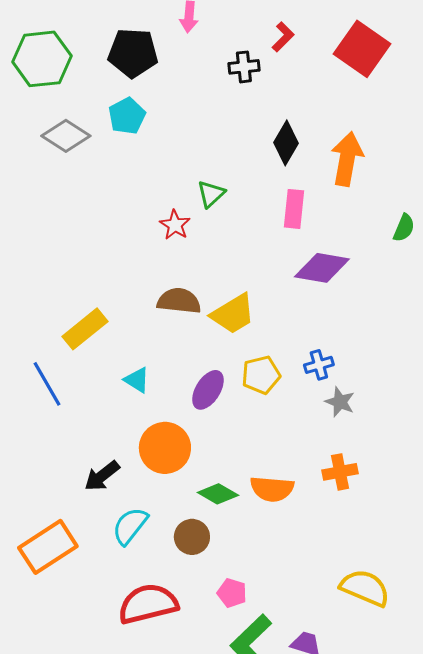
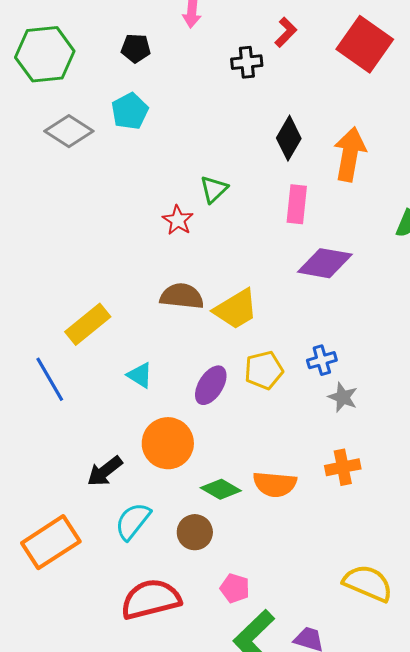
black pentagon: (133, 53) -> (136, 48), size x0.6

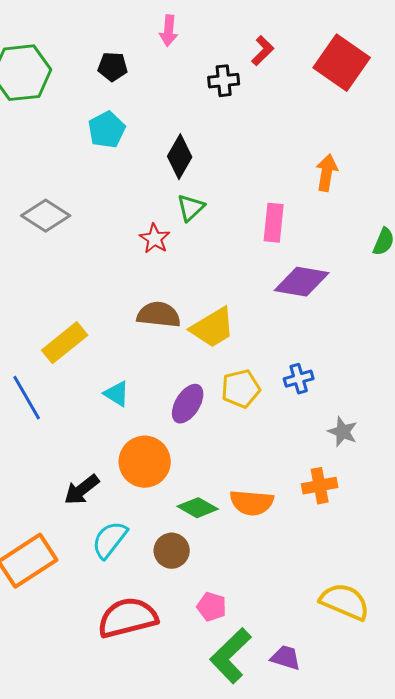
gray diamond: (69, 131) -> (46, 216), moved
black diamond: (289, 138) -> (180, 157), moved
orange arrow: (350, 154) -> (327, 173), size x0.7
gray star: (343, 397) -> (343, 432), moved

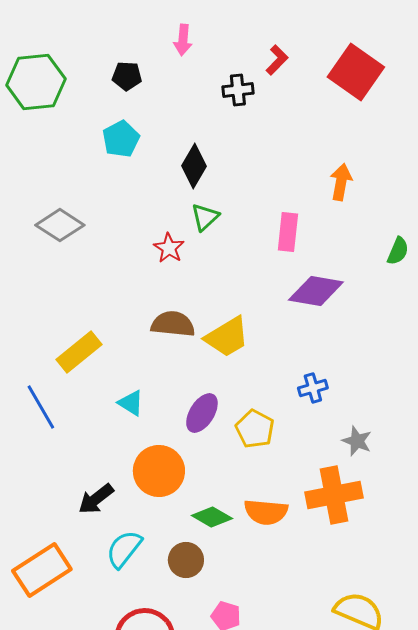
yellow pentagon: (241, 389) -> (255, 429), moved, turned -30
orange cross: (320, 486) -> (334, 495), size x1.6

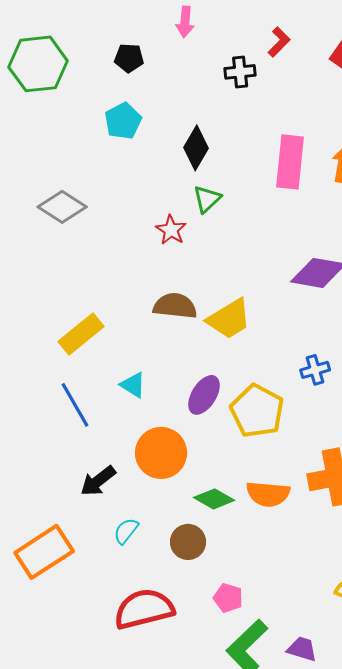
pink rectangle: (288, 232) -> (290, 162), moved, size x1.4
blue line: (41, 407) -> (75, 405), moved
yellow pentagon: (255, 429) -> (257, 411), size x1.4
cyan semicircle: (124, 549) -> (126, 531), size x0.7

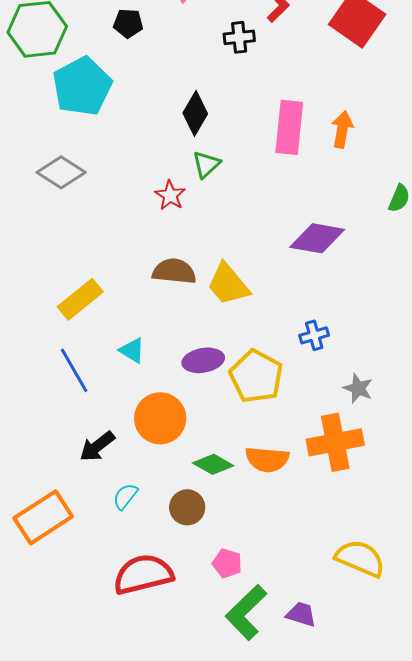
cyan pentagon: (123, 121) -> (82, 86), moved, size x1.6
yellow trapezoid: (229, 319) -> (228, 284), turned 81
purple ellipse: (204, 395) -> (203, 360), turned 48

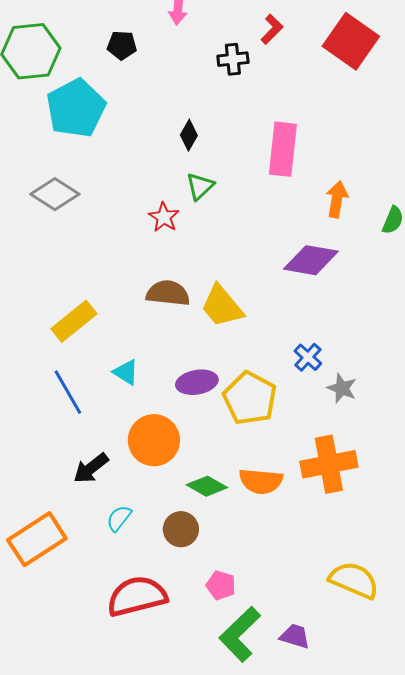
black diamond: (195, 113) -> (189, 135), size x0.7
orange arrow: (342, 129) -> (337, 199), moved
blue cross: (314, 335) -> (308, 357), turned -32
gray star: (358, 388) -> (342, 388), moved

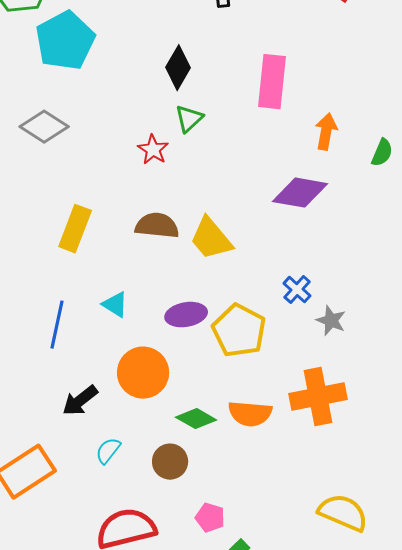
black diamond: (189, 135) -> (178, 68), size x1.4
yellow rectangle: (74, 321) -> (75, 229), moved, turned -30
blue line: (68, 392) -> (57, 325), turned 42

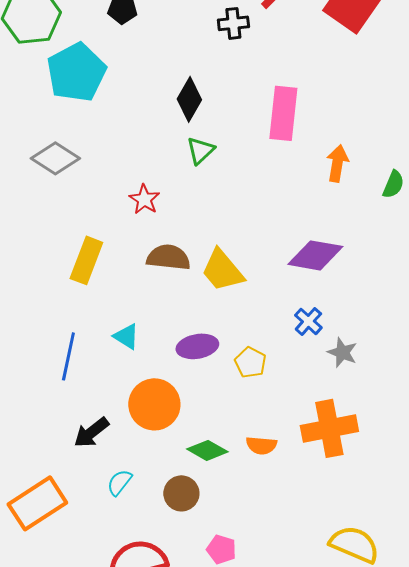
red star: (153, 150) -> (144, 199), moved
purple diamond: (300, 193) -> (315, 255), moved
yellow pentagon: (239, 331) -> (250, 362), size x0.6
orange semicircle: (250, 414) -> (261, 445), size x0.7

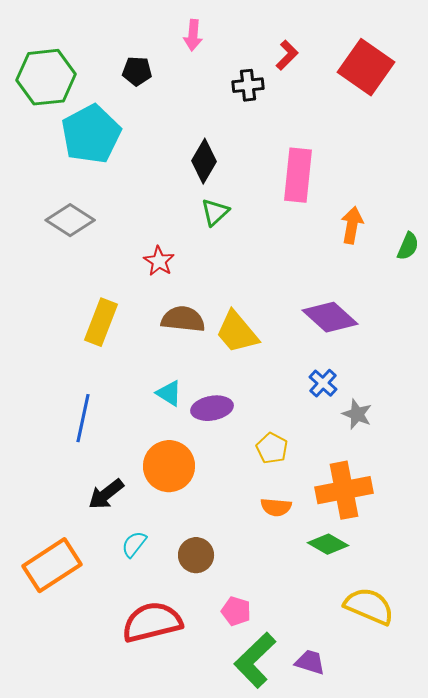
purple diamond: (315, 255) -> (330, 317), turned 32
cyan triangle: (126, 336) -> (169, 393), moved
yellow pentagon: (250, 362) -> (272, 448), moved
green diamond: (207, 450) -> (328, 544), moved

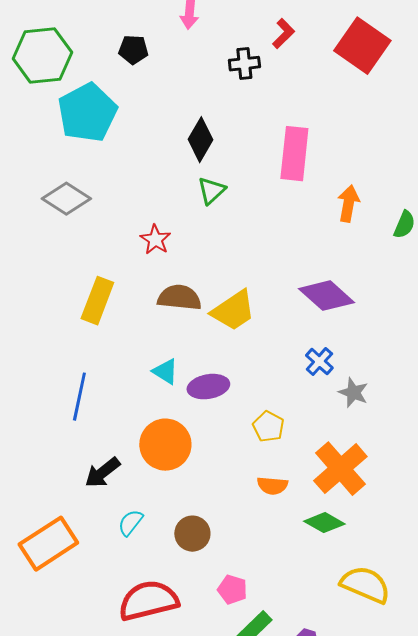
yellow trapezoid: (237, 332) -> (233, 311), turned -84
orange cross: (344, 490) -> (340, 469), turned -30

